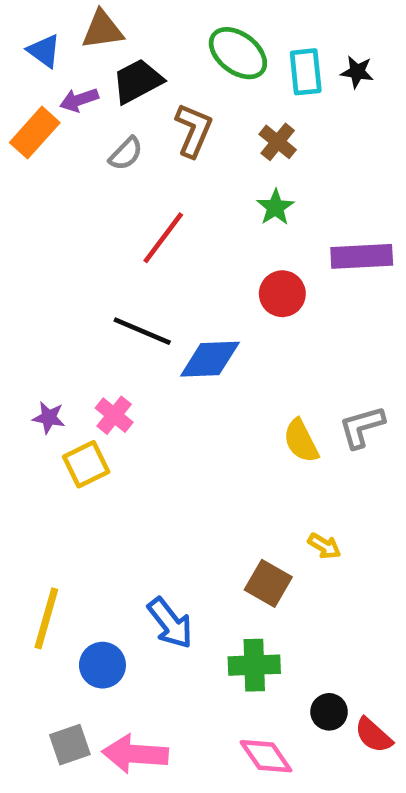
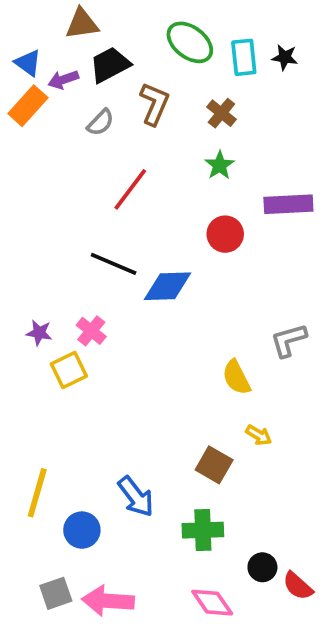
blue triangle: (44, 51) -> (28, 63), moved
yellow semicircle: (301, 441) -> (236, 377), moved

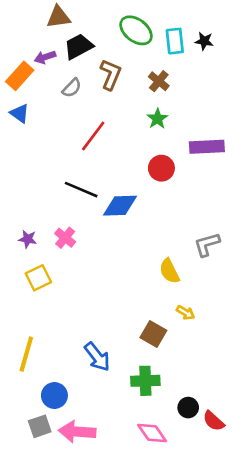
blue triangle: (28, 63) -> (20, 113), moved
yellow square: (69, 370) -> (38, 278), moved
blue circle: (82, 530) -> (54, 396), moved

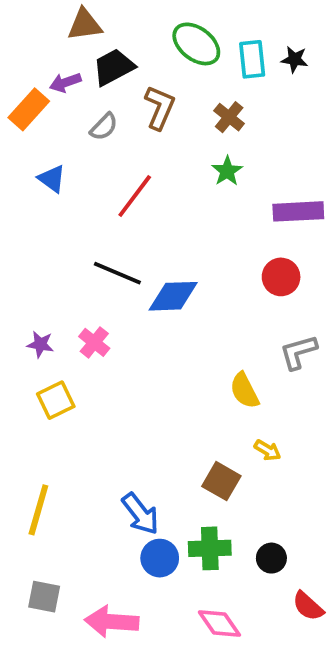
blue triangle: (20, 113) -> (52, 179), moved
red circle: (161, 168) -> (281, 277), moved
blue circle: (54, 396) -> (160, 558), moved
black circle: (188, 408) -> (271, 558), moved
gray square: (40, 426) -> (44, 597), moved, turned 30

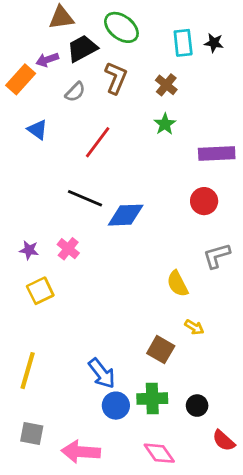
green ellipse: (196, 44) -> (121, 27), moved

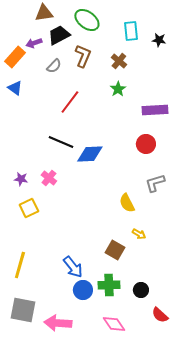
black star: (214, 43) -> (159, 40), moved
blue triangle: (37, 130) -> (15, 88), moved
gray square: (32, 434) -> (23, 310), size x1.5

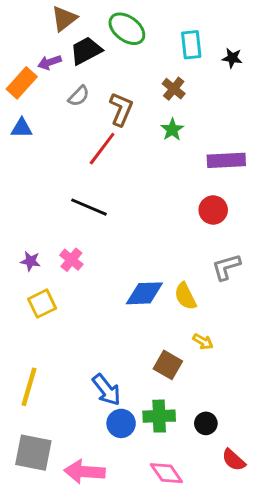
brown triangle: (44, 13) -> (64, 19), turned -30
brown L-shape: (83, 56) -> (121, 109), moved
blue triangle: (15, 88) -> (22, 128), turned -35
blue diamond: (90, 154) -> (144, 293), moved

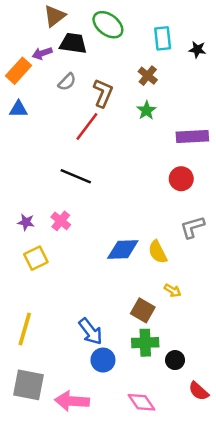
black trapezoid: (86, 51) -> (73, 43), turned 36
green cross: (159, 416) -> (145, 343), moved

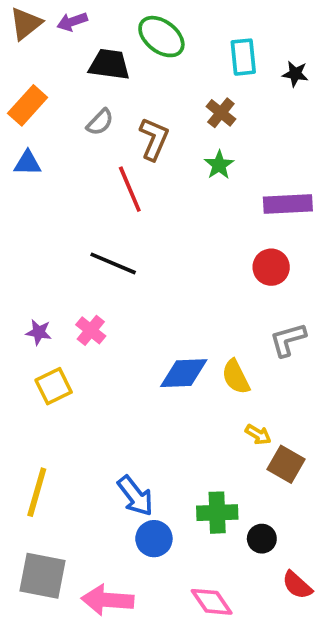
brown triangle: (55, 16) -> (26, 24), moved
purple arrow: (42, 53) -> (72, 22), moved
red line: (87, 127) -> (130, 189), turned -60
brown square: (143, 310) -> (286, 464), moved

